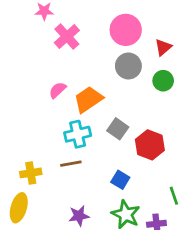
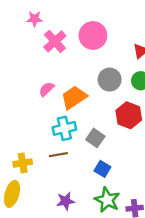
pink circle: (126, 30) -> (93, 35), moved
gray circle: (128, 66) -> (110, 80), moved
gray square: (118, 129) -> (95, 138), moved
red hexagon: (150, 145) -> (129, 115), moved

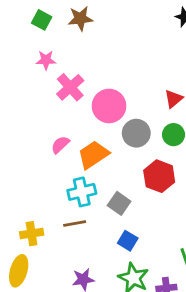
pink circle: (93, 35) -> (109, 106), moved

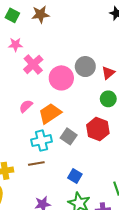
gray circle: (136, 133) -> (85, 67), moved
gray square: (119, 203) -> (69, 136), moved

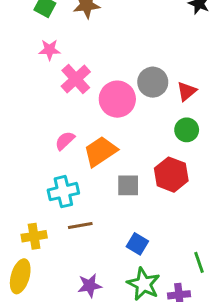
gray square: (69, 136) -> (128, 185), turned -35
cyan cross: (42, 141) -> (63, 192), moved

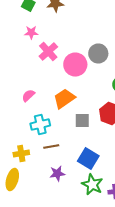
pink semicircle: (65, 141) -> (28, 96), moved
blue square: (137, 244) -> (88, 158), size x1.5
purple star: (90, 286) -> (57, 174), moved

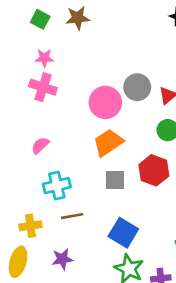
pink cross: (48, 52) -> (43, 87), moved, turned -30
orange trapezoid: (64, 98) -> (108, 143), moved
purple star: (57, 174) -> (62, 259), moved

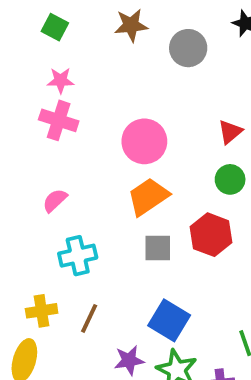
brown star: (78, 18) -> (131, 25), moved
gray circle: (137, 87) -> (188, 48), moved
brown line: (72, 216) -> (89, 318), moved, turned -55
purple star: (62, 259) -> (129, 360), moved

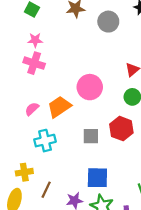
pink circle: (144, 141) -> (90, 87), moved
orange trapezoid: (148, 197) -> (59, 107), moved
brown line: (89, 318) -> (46, 190), moved
blue square: (169, 320) -> (97, 178), turned -30

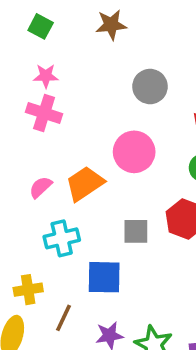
gray circle: (108, 22) -> (150, 87), moved
blue square: (97, 178) -> (104, 277), moved

